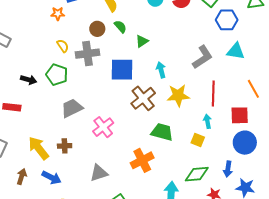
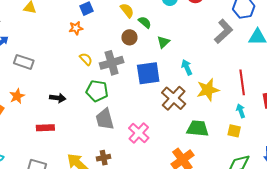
green semicircle: (120, 27) -> (145, 22), moved
brown circle: (97, 29) -> (129, 37), moved
gray L-shape: (202, 57) -> (223, 31), moved
green pentagon: (57, 75) -> (97, 91), moved
gray trapezoid: (72, 108) -> (105, 119), turned -70

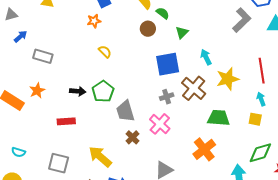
gray cross: (112, 63) -> (167, 97), moved, size x0.6
green pentagon: (97, 91) -> (103, 91), moved, turned 30
brown cross: (104, 158) -> (132, 137), moved, turned -32

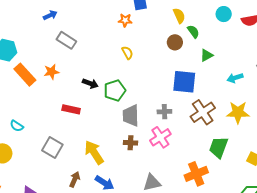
cyan arrow: (206, 57) -> (235, 78), moved, turned -98
gray cross: (167, 97) -> (164, 112), moved
green trapezoid: (219, 118) -> (219, 147), turned -90
brown cross: (132, 137) -> (130, 143), turned 32

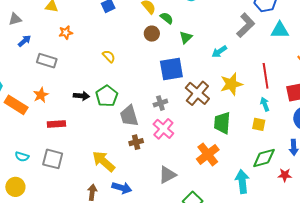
orange star: (125, 20) -> (66, 33), moved
red rectangle: (71, 109) -> (56, 124), moved
gray square: (52, 147) -> (53, 159), moved

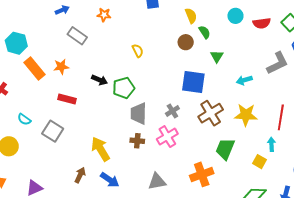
green triangle: (186, 37) -> (217, 56), turned -32
gray cross: (160, 103) -> (172, 111), turned -32

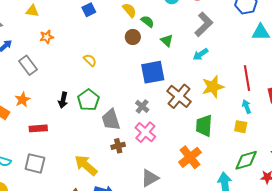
gray rectangle: (77, 36) -> (28, 65), turned 36
gray L-shape: (277, 63) -> (204, 24), moved
black arrow: (99, 80) -> (63, 100), turned 98

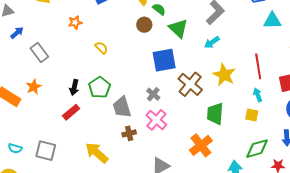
orange star: (47, 37) -> (75, 22), moved
green triangle: (167, 41) -> (178, 28), size x1.5
yellow star: (213, 87) -> (224, 75), turned -30
red rectangle: (38, 128) -> (71, 112), moved, turned -36

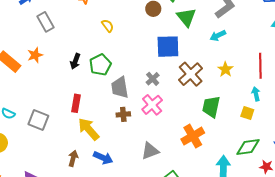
yellow star: (224, 75) -> (225, 69), size x0.7
red rectangle: (71, 112) -> (76, 103), moved, turned -48

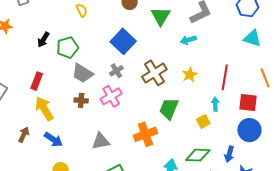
blue square: (168, 47) -> (123, 41), moved, turned 35
gray trapezoid: (120, 87) -> (82, 73), turned -60
yellow square: (247, 113) -> (203, 121), turned 32

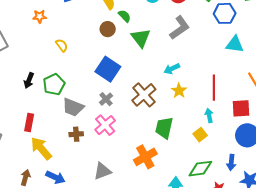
cyan arrow: (188, 40) -> (172, 69), moved

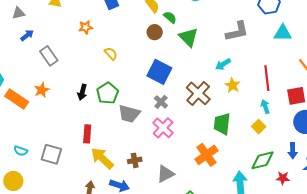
gray L-shape: (180, 28) -> (237, 31), moved, turned 30
brown cross: (76, 134) -> (135, 160), moved

